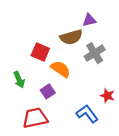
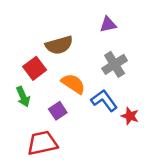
brown semicircle: (71, 37) -> (59, 45), moved
red square: (40, 52) -> (35, 68), moved, turned 30
blue L-shape: (87, 114) -> (104, 101), moved

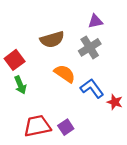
gray cross: (115, 64) -> (90, 47), moved
red square: (35, 68) -> (15, 60), moved
purple square: (58, 111) -> (66, 127), moved

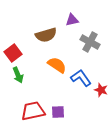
purple triangle: (95, 21) -> (72, 20), moved
gray cross: (90, 47) -> (90, 42), moved, turned -30
purple square: (66, 127) -> (58, 112), turned 32

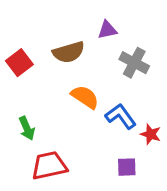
red square: (13, 53) -> (19, 63), moved
green arrow: (18, 75) -> (27, 128), moved
purple square: (58, 112) -> (127, 167), moved

